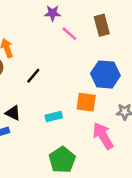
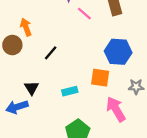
black triangle: (13, 113) -> (31, 88), turned 32

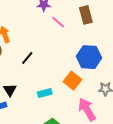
orange square: (100, 78) -> (72, 81), turned 30

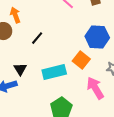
cyan rectangle: (45, 93) -> (54, 72), size x1.6

